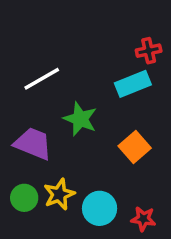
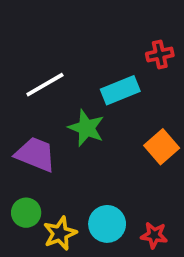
cyan rectangle: (133, 84) -> (120, 90), moved
orange square: (135, 147) -> (162, 147), moved
yellow star: (59, 194) -> (60, 233), moved

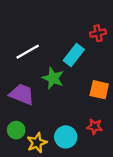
cyan rectangle: (120, 90) -> (74, 55), turned -30
orange square: (162, 147) -> (99, 90), turned -36
red star: (154, 235) -> (95, 127), moved

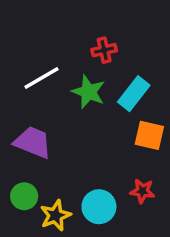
red cross: (98, 33) -> (104, 50), moved
cyan rectangle: (74, 55) -> (134, 94), moved
green star: (53, 78) -> (88, 92), moved

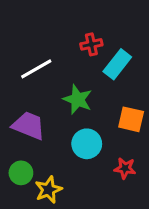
green star: (88, 92) -> (78, 99), moved
cyan rectangle: (134, 94) -> (117, 64), moved
cyan circle: (99, 207) -> (87, 144), moved

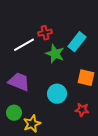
red cross: (91, 44) -> (45, 33), moved
green star: (78, 99) -> (55, 54), moved

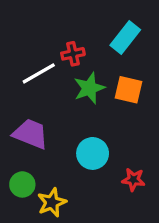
cyan rectangle: (77, 42) -> (125, 37), moved
green star: (55, 54) -> (89, 88), turned 30
orange square: (86, 78) -> (128, 90), moved

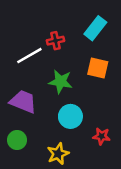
green star: (89, 88) -> (60, 82), moved, turned 30
yellow star: (52, 202) -> (58, 154), moved

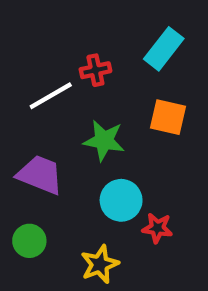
red star: (101, 136) -> (157, 228), moved

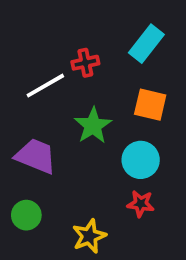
green star: (104, 141) -> (93, 126), turned 30
cyan circle: (121, 200) -> (141, 160), moved

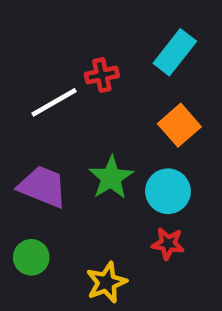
orange square: (150, 105) -> (179, 125), turned 36
green star: (93, 126) -> (111, 178), moved

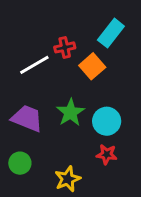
orange square: (179, 125) -> (92, 66), moved

